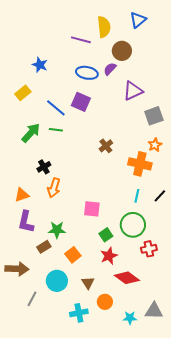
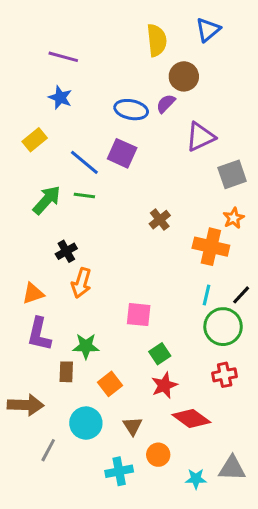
purple line: (81, 40) -> (63, 57), moved
green circle: (133, 225) -> (223, 327), moved
brown rectangle: (44, 247) -> (66, 372), turned -56

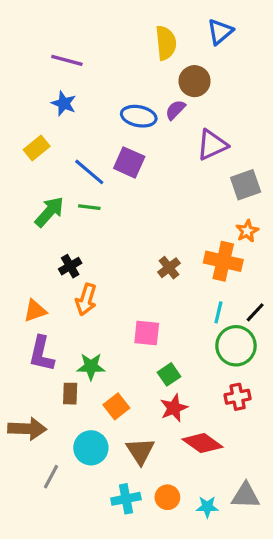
brown cross: (160, 220) -> (169, 268), moved
brown triangle: (133, 426) -> (140, 451), size x1.4
orange circle: (158, 455) -> (167, 497), moved

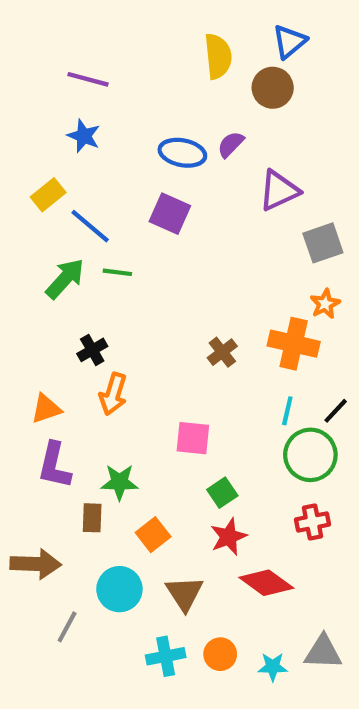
brown circle: (195, 81) -> (273, 88), moved
blue line: (89, 172) -> (90, 226), moved

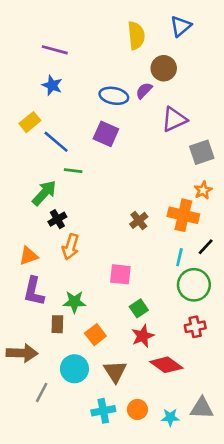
brown circle: (273, 88) -> (164, 68), moved
green arrow: (65, 279) -> (44, 193), moved
black line: (336, 411) -> (206, 247), moved

